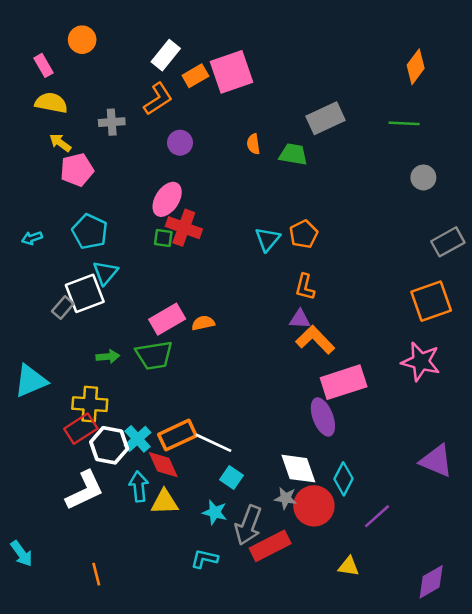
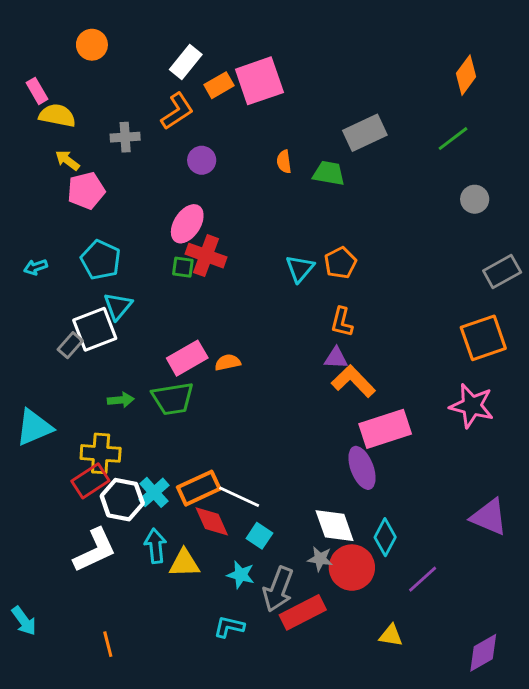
pink rectangle: (43, 65) -> (37, 91), moved
green line: (404, 123) -> (453, 139), turned -40
red diamond: (163, 465) -> (212, 521), moved

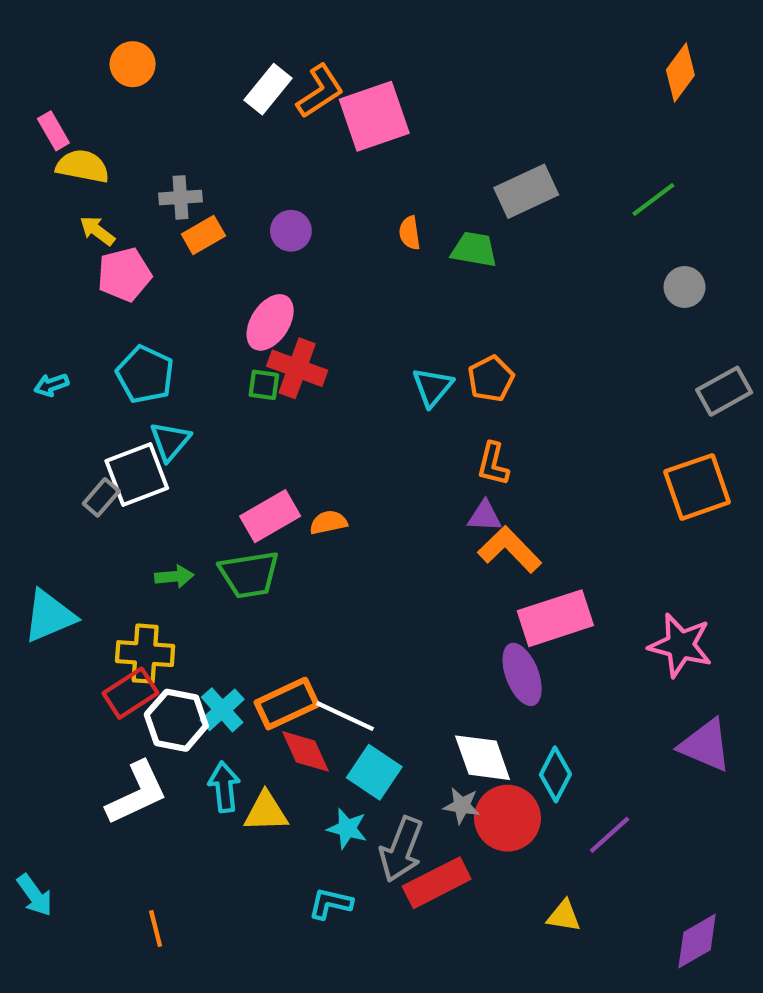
orange diamond: (466, 75) -> (680, 72), moved
orange rectangle: (219, 85) -> (203, 235), moved
orange L-shape: (177, 111) -> (320, 91), moved
pink star: (472, 406) -> (680, 645), moved
cyan square: (259, 536) -> (374, 772), size x1.4

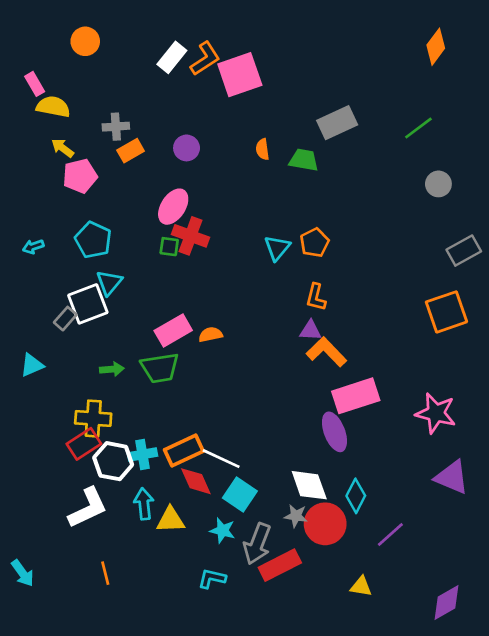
cyan triangle: (49, 616) -> (32, 365), moved, size x0.7
cyan cross: (222, 710) -> (143, 455), turned 32
orange line: (156, 929) -> (105, 573), moved

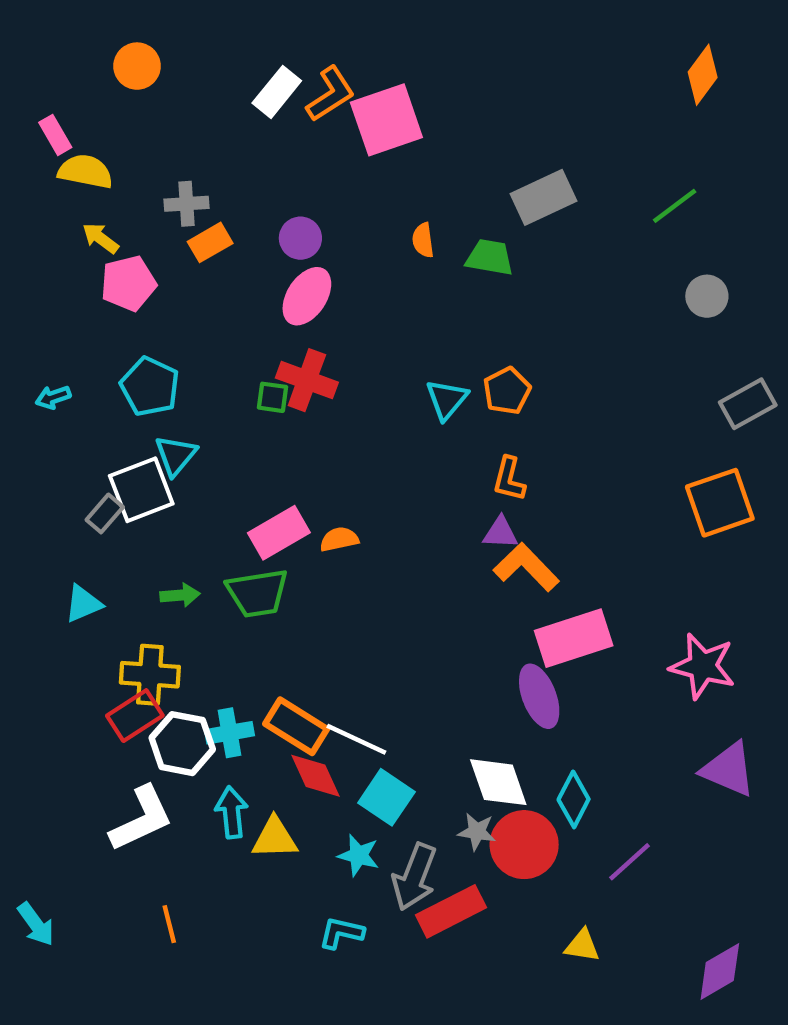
pink ellipse: (173, 207) -> (307, 296), moved
cyan triangle: (32, 365) -> (83, 604), moved
orange rectangle: (184, 451) -> (296, 726), turned 57

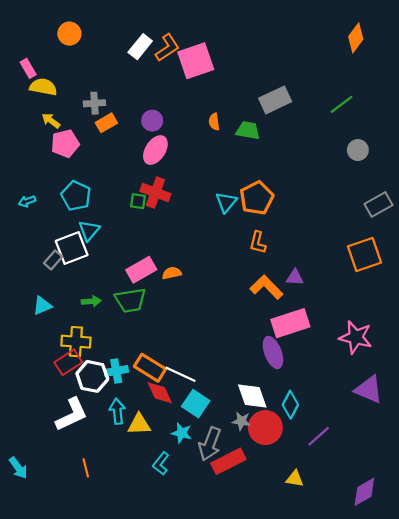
orange pentagon: (507, 391) -> (257, 198), size x1.4
purple triangle: (500, 533) -> (295, 277), moved
cyan L-shape: (341, 933) -> (161, 463), moved, turned -65

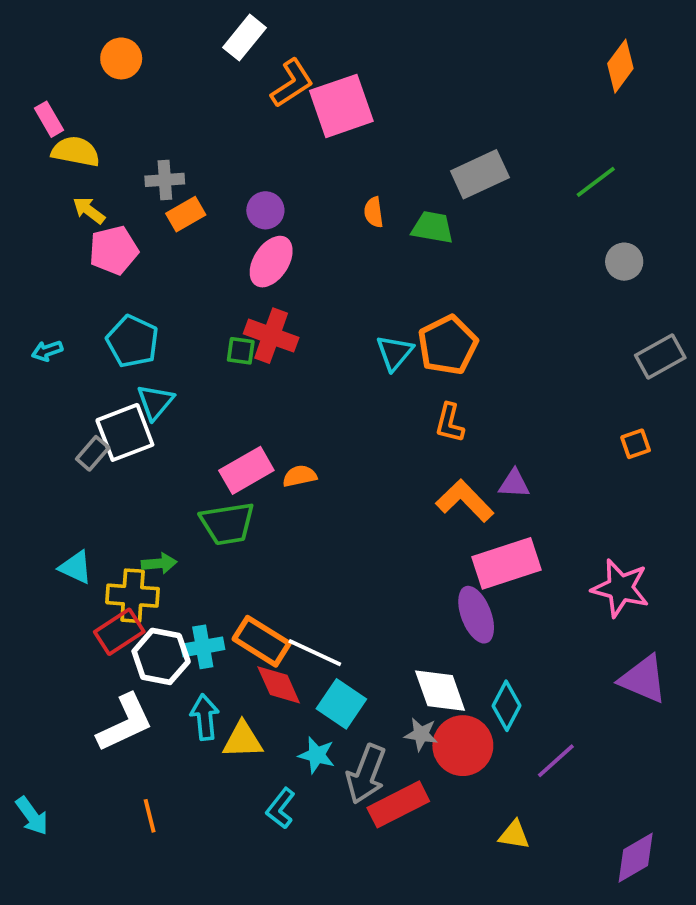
white rectangle: (140, 47) -> (245, 38), moved
orange square: (364, 255) -> (636, 444), size x0.5
green arrow: (91, 301) -> (159, 563), moved
cyan triangle: (42, 306) -> (76, 567), moved, turned 48

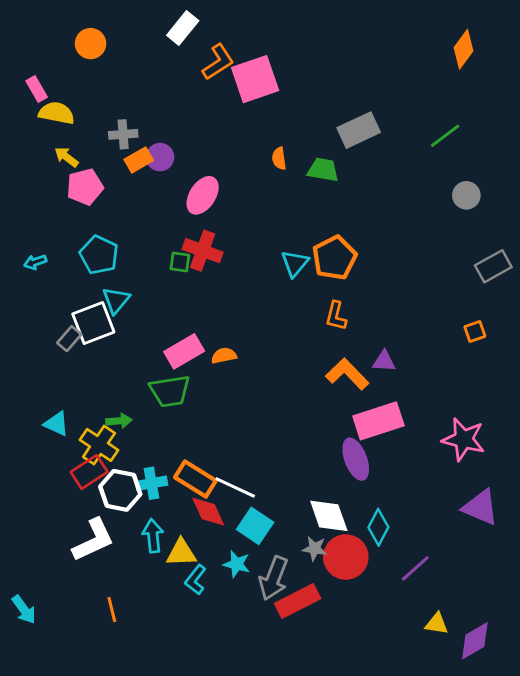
purple circle: (265, 210) -> (160, 157), moved
yellow cross: (133, 596) -> (99, 445), turned 30
cyan L-shape: (281, 808) -> (195, 580), moved
yellow triangle: (514, 835) -> (437, 624), moved

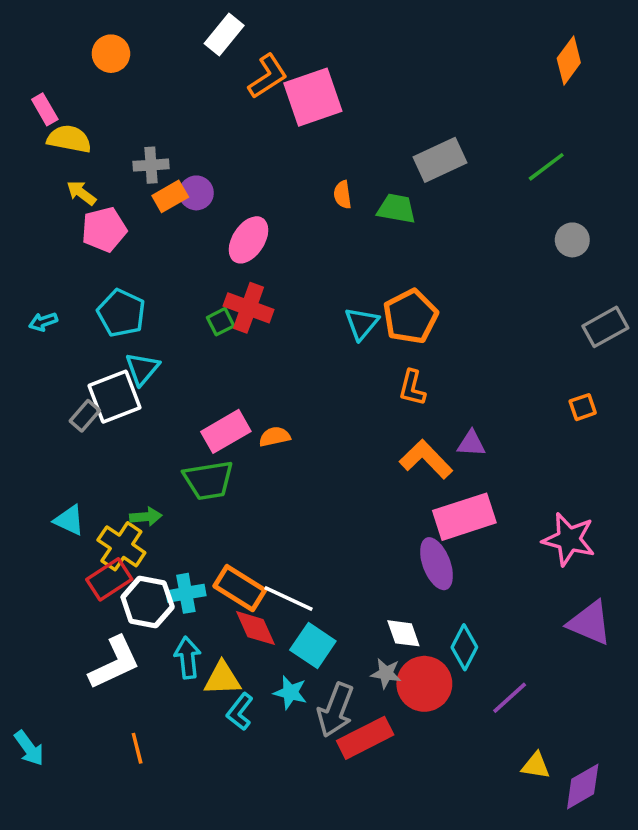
green square: (180, 262) -> (221, 322), turned -35
white diamond: (329, 516) -> (403, 633), size x0.7

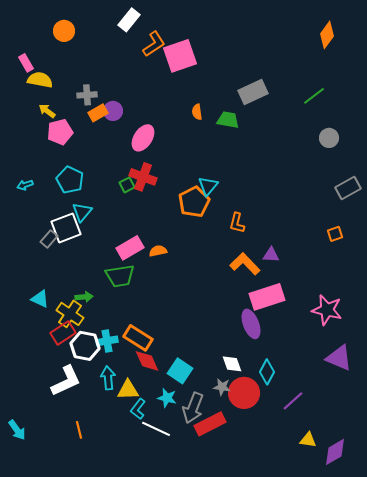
orange pentagon: (410, 317) -> (194, 202), moved
white line: (289, 599) -> (156, 429), moved

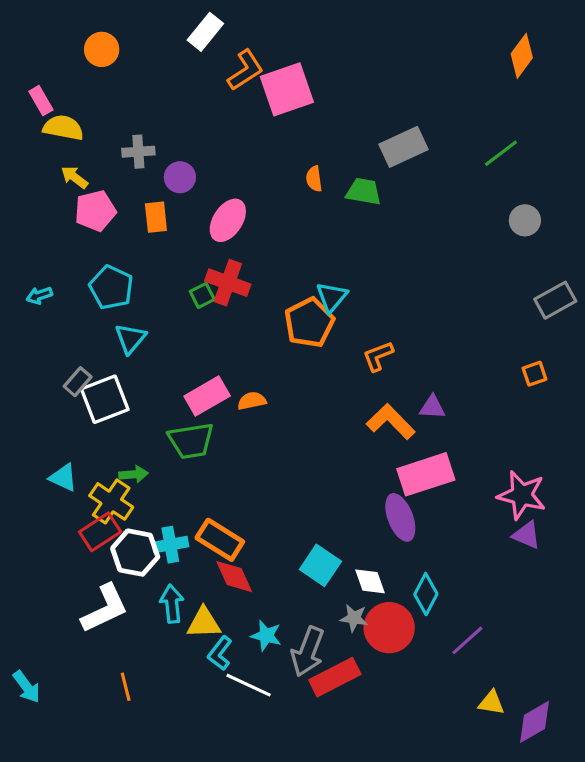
orange rectangle: (98, 113) -> (156, 217), moved, turned -66
orange L-shape: (237, 223) -> (378, 356), turned 55
white square: (66, 228) -> (105, 399), moved
purple triangle: (339, 358) -> (527, 535), moved, size x0.7
cyan square: (180, 371) -> (320, 565), moved

